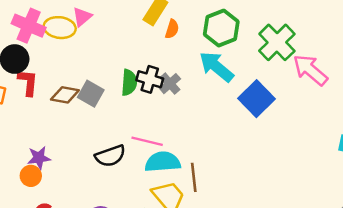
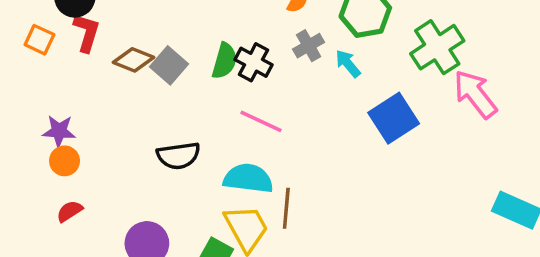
cyan arrow: (216, 67) -> (348, 64), size x0.6
gray cross: (170, 84) -> (309, 46), moved
pink line: (147, 141) -> (261, 121), moved
purple star: (39, 158) -> (59, 131), moved

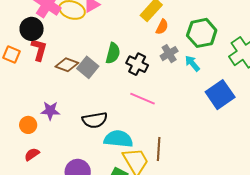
green semicircle: (224, 61) -> (113, 53), moved
purple star: (59, 131) -> (50, 111), moved
cyan semicircle: (248, 178) -> (118, 139), moved

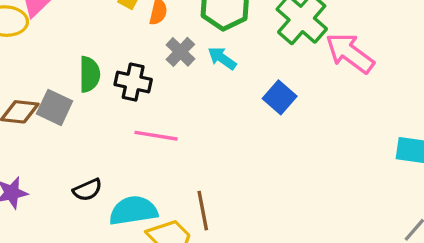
blue square: (220, 95) -> (280, 97), size x0.7
black semicircle: (95, 120) -> (87, 190), size x0.7

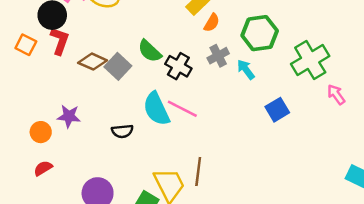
pink arrow: (350, 53) -> (336, 95), size x0.6
green semicircle: (89, 74) -> (150, 51), turned 115
cyan semicircle: (133, 211) -> (156, 109), moved, turned -124

